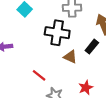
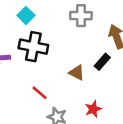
black cross: (57, 33) -> (33, 47), moved

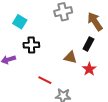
black cross: (33, 47) -> (31, 45), size x0.7
red star: (93, 109) -> (89, 69), moved

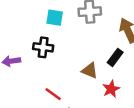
cyan square: (20, 22) -> (55, 18), moved, turned -32

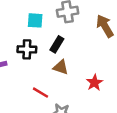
black rectangle: (115, 57) -> (57, 44), moved
brown triangle: (90, 71) -> (61, 67), moved

